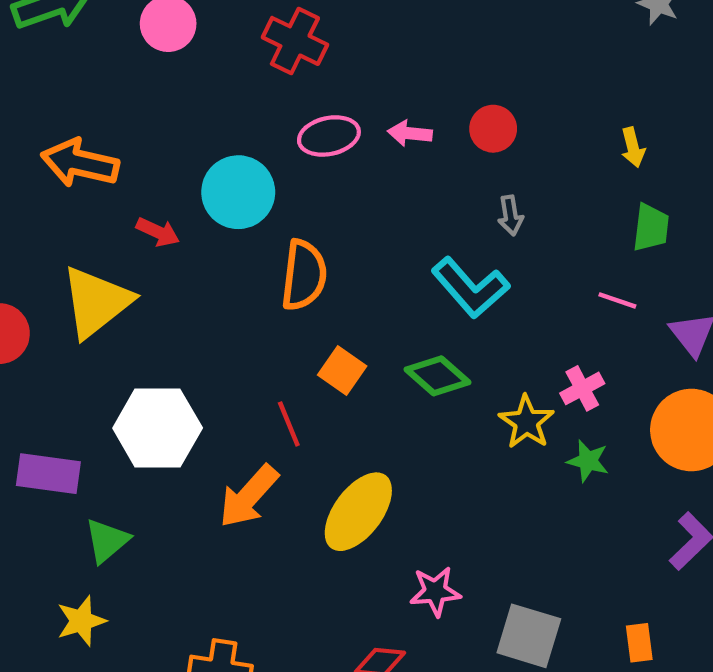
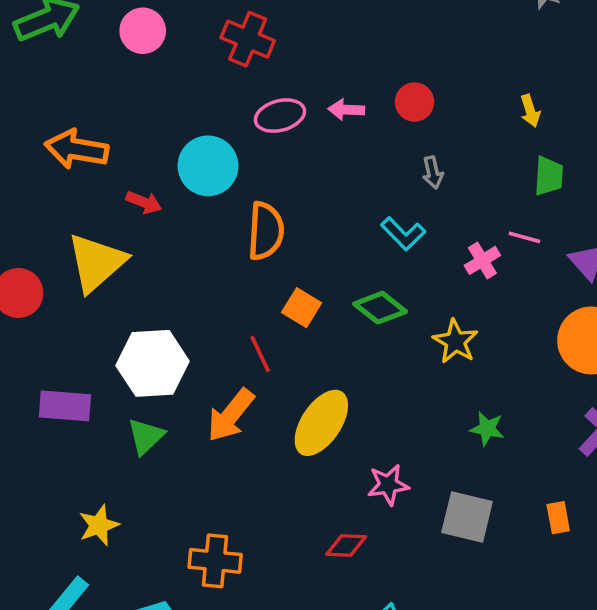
cyan L-shape: (470, 288) -> (403, 234), size x0.7
pink cross: (582, 388) -> (482, 260), moved
green star: (588, 461) -> (487, 429), moved
green triangle: (107, 541) -> (146, 436), moved

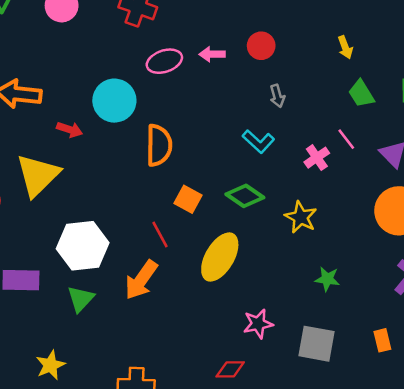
green trapezoid: (549, 176) -> (361, 94), turned 148
pink line: (524, 237) -> (346, 139), turned 40
yellow ellipse: (321, 423) -> (220, 257), moved

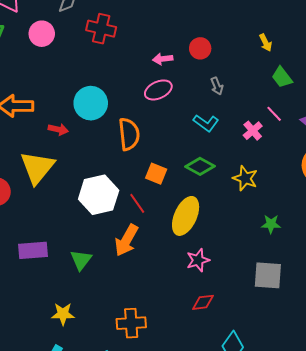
pink ellipse: (164, 61) -> (158, 90), moved
white hexagon: (83, 246) -> (99, 195), moved
pink star: (258, 324) -> (198, 260), moved
yellow star: (50, 365) -> (63, 314), turned 30

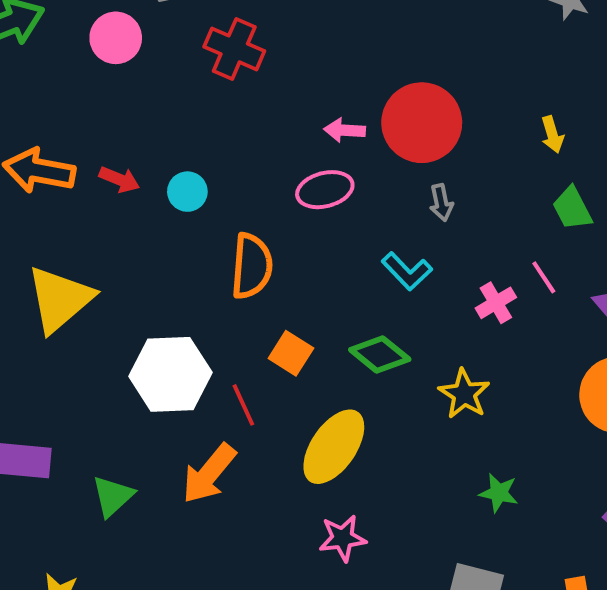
red circle: (200, 48) -> (422, 123), size x1.8
cyan circle: (91, 103) -> (187, 192), size x0.6
red arrow: (58, 129) -> (119, 179), moved

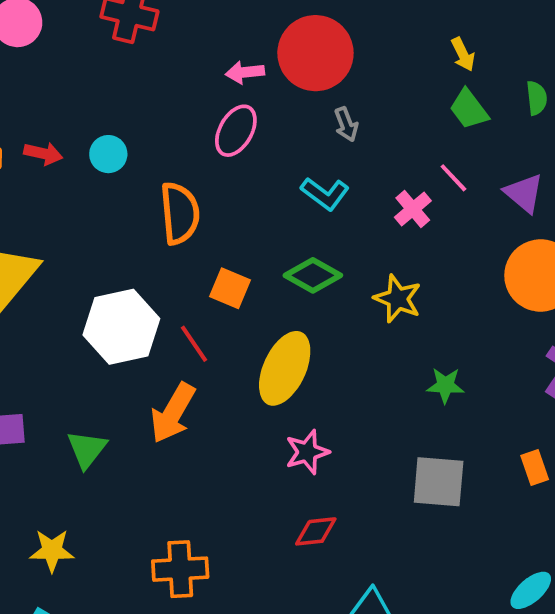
yellow arrow: (552, 134) -> (463, 54), moved
pink ellipse: (325, 190) -> (236, 131), turned -36

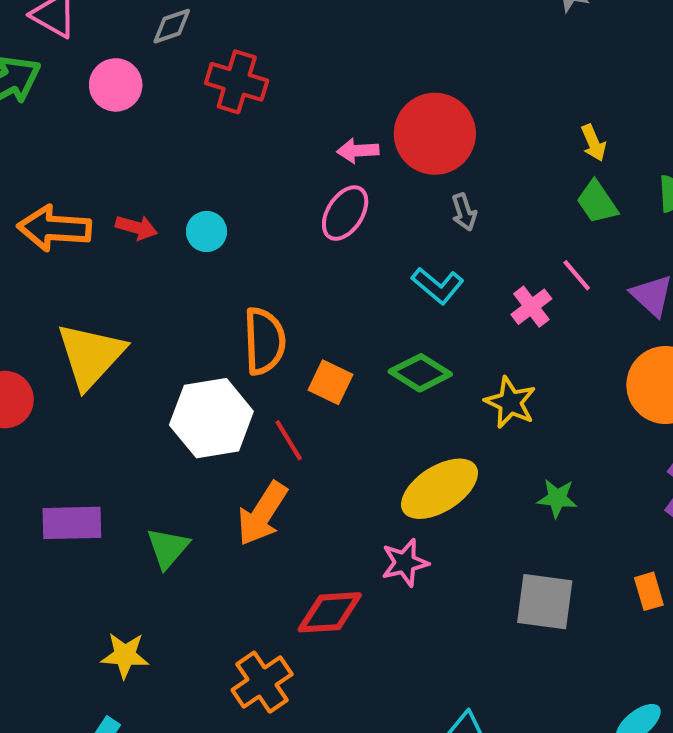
orange semicircle: (180, 213) -> (264, 341), moved
yellow ellipse: (285, 368) -> (439, 489), moved, turned 30
red diamond: (316, 531) -> (330, 612), moved, size x1.4
orange cross: (180, 569) -> (262, 682), turned -34

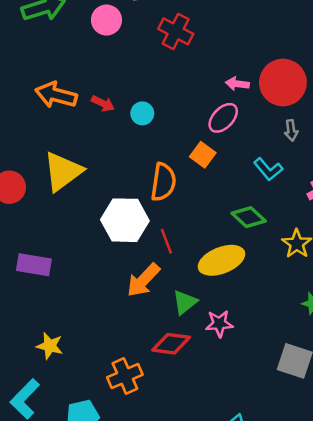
orange square: (330, 382) -> (203, 155), moved
yellow ellipse: (439, 489) -> (221, 260), moved
green triangle: (168, 548) -> (185, 302), moved

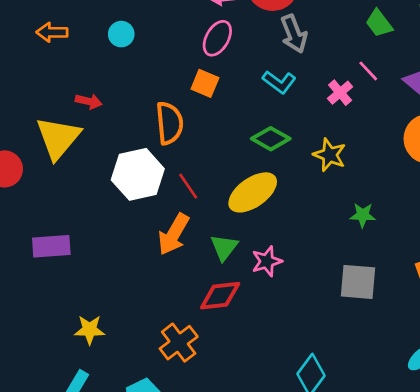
orange arrow: (56, 95) -> (52, 32), moved, size x0.7
red arrow: (103, 103) -> (89, 101), moved
cyan circle: (142, 113) -> (121, 34), moved
gray arrow: (291, 130) -> (294, 34), size x1.6

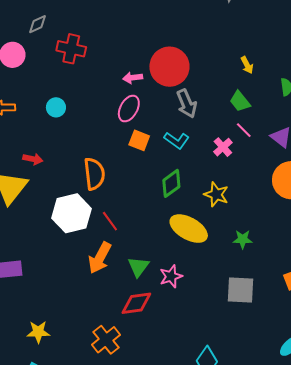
green trapezoid: (379, 23) -> (240, 101), moved
orange square: (205, 83) -> (139, 140), moved
green diamond: (271, 139) -> (171, 183), turned -64
yellow ellipse: (253, 192) -> (189, 229), moved, turned 66

